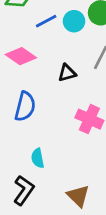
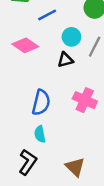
cyan circle: (74, 21) -> (71, 37), moved
blue semicircle: (25, 106) -> (41, 103), moved

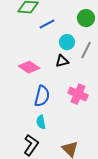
pink diamond: (25, 45) -> (29, 67), moved

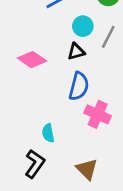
pink cross: (78, 94) -> (98, 114), moved
blue semicircle: (42, 96) -> (79, 86), moved

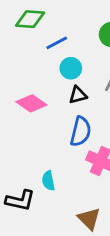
cyan circle: (83, 26) -> (71, 68), moved
black L-shape: (35, 164) -> (20, 200), moved, turned 68

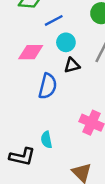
pink diamond: (31, 103) -> (31, 52), moved, turned -35
blue semicircle: (81, 132) -> (48, 86), moved

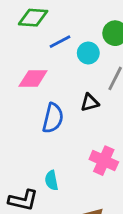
cyan circle: (66, 42) -> (88, 53), moved
black triangle: (72, 65) -> (90, 103), moved

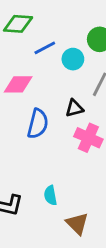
pink cross: (104, 161) -> (88, 138), moved
cyan semicircle: (51, 180) -> (50, 195), moved

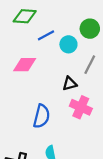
blue semicircle: (38, 124) -> (42, 116), moved

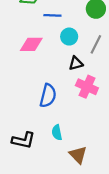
blue line: (46, 35) -> (52, 15), turned 30
cyan circle: (68, 44) -> (69, 37), moved

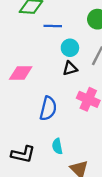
pink diamond: (31, 44) -> (21, 73), moved
black triangle: (76, 63) -> (70, 68), moved

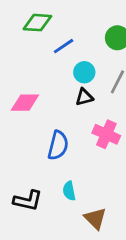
blue line: (53, 26) -> (64, 46), turned -36

